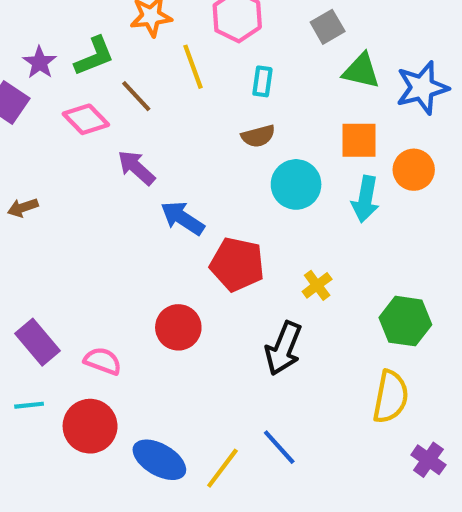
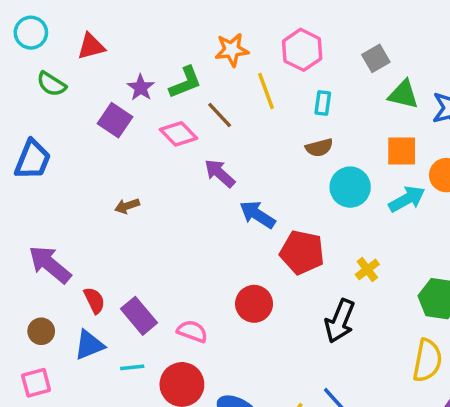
cyan arrow: (365, 199) -> (407, 199), turned -129

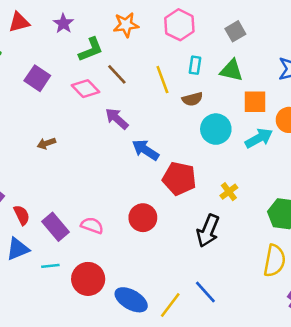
purple star: (141, 88) -> (63, 23), moved
yellow line: (266, 91) -> (162, 80), moved
green triangle: (403, 94) -> (231, 70), moved
pink semicircle: (192, 331) -> (92, 225), moved

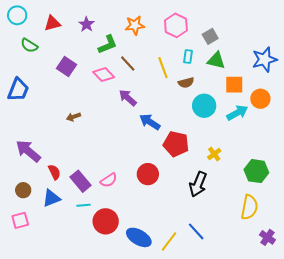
gray square: (235, 31) -> (210, 36), moved
pink semicircle: (92, 225) -> (109, 180), turned 126
cyan line: (50, 266) -> (84, 205), moved

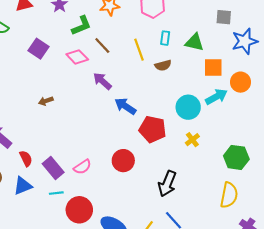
gray square: (210, 36) -> (224, 17), moved, turned 35
cyan circle: (204, 106) -> (188, 107), moved
black arrow: (198, 184) -> (167, 184), moved

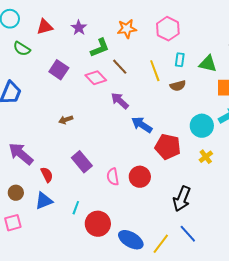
pink semicircle: (82, 167) -> (113, 177), moved, turned 114
purple rectangle: (53, 168) -> (82, 162), moved
cyan line: (56, 193) -> (76, 208), turned -64

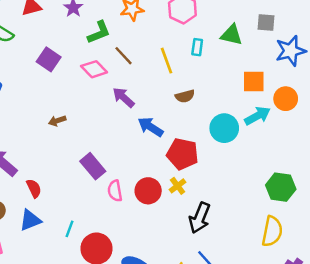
green triangle: (208, 64) -> (232, 35), moved
brown semicircle: (178, 86) -> (185, 96), moved
yellow cross: (206, 157) -> (178, 186), moved
purple rectangle: (82, 162) -> (93, 166), moved

